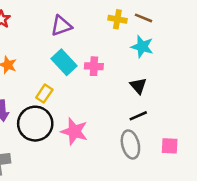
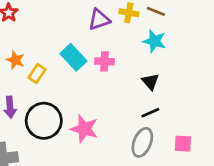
purple triangle: (61, 26) -> (99, 20), moved
yellow rectangle: (44, 94) -> (37, 74), moved
gray ellipse: (130, 144) -> (142, 142), turned 36

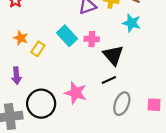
black triangle: (150, 82) -> (113, 55), moved, size x1.5
black line: (150, 113) -> (109, 80), moved
black circle: (44, 121) -> (41, 104), moved

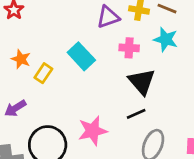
pink cross: (92, 39) -> (129, 48), moved
purple arrow: (16, 76) -> (15, 108), turned 63
pink star: (76, 93) -> (93, 131), turned -30

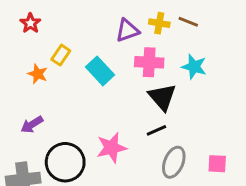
cyan star: (166, 39) -> (194, 67), moved
pink cross: (129, 48) -> (149, 62), size x1.4
yellow rectangle: (43, 73) -> (61, 55), moved

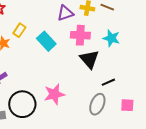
black line: (156, 130) -> (108, 82), moved

